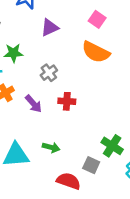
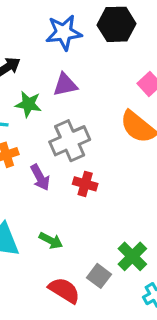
purple triangle: (50, 28) -> (65, 85), moved
gray cross: (49, 73) -> (70, 141), size x1.6

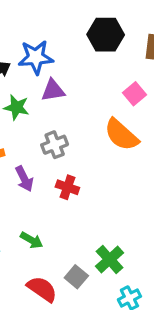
blue star: (64, 32) -> (36, 57), moved
gray cross: (70, 141) -> (55, 145), size x0.7

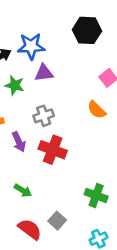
orange semicircle: (121, 135) -> (97, 110), size x0.7
red cross: (67, 187) -> (53, 150), size x1.5
green cross: (110, 260) -> (96, 195), moved, turned -30

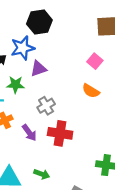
black hexagon: (87, 30) -> (39, 22), moved

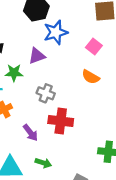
blue star: (23, 48) -> (56, 32), moved
gray cross: (46, 106) -> (46, 93), turned -36
purple arrow: (29, 133) -> (30, 133), moved

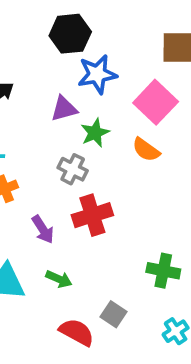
pink square: (94, 47) -> (156, 102), size x1.6
green star: (14, 73) -> (95, 133), moved, turned -30
red cross: (61, 121) -> (92, 215), turned -30

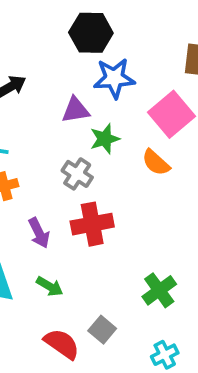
green cross: (163, 271) -> (159, 290), turned 36

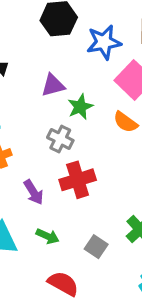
blue star: (114, 78) -> (104, 42), moved
gray square: (102, 330) -> (96, 247), moved

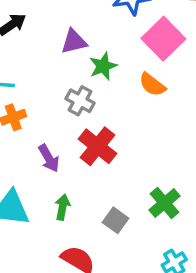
red cross: (78, 180) -> (98, 146), turned -36
green arrow: (48, 236) -> (63, 207), turned -105

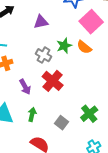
green star: (103, 66) -> (64, 46), moved

